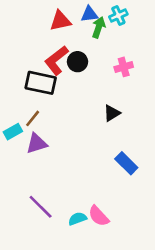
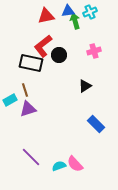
green arrow: (99, 27) -> (75, 21), turned -35
black circle: (78, 62) -> (59, 55), moved
brown line: (33, 118) -> (25, 90), turned -56

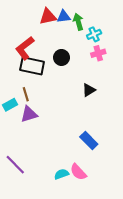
blue triangle: (68, 11) -> (64, 17), moved
cyan cross: (90, 12) -> (94, 34), moved
red L-shape: (43, 46) -> (25, 48), moved
blue rectangle: (96, 124) -> (89, 140), moved
purple line: (31, 157) -> (15, 165), moved

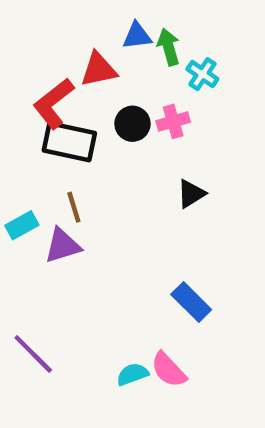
red triangle: (48, 17) -> (99, 70), moved
cyan cross: (94, 34) -> (202, 74), turned -32
pink cross: (98, 53) -> (173, 121), moved
brown line: (26, 94) -> (74, 207), moved

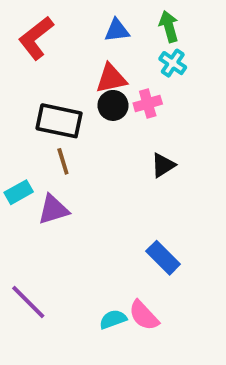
green arrow: (169, 47) -> (169, 26), moved
red triangle: (99, 70) -> (111, 78), moved
red L-shape: (54, 103) -> (36, 38), moved
brown line: (74, 207) -> (63, 161), moved

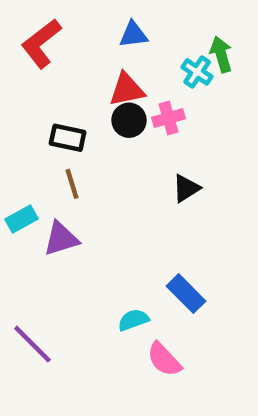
green arrow: (169, 26) -> (221, 54), moved
black rectangle: (59, 121) -> (68, 138), size x0.7
cyan semicircle: (113, 319) -> (133, 320), moved

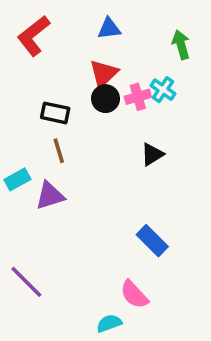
cyan cross: (197, 72) -> (163, 90), moved
red triangle: (127, 89) -> (104, 73), turned -32
cyan semicircle: (133, 320) -> (109, 323), moved

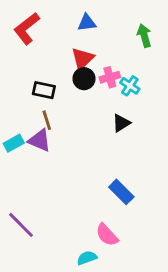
cyan cross: (163, 90) -> (130, 86), moved
purple triangle: (50, 196) -> (40, 140), moved, turned 40

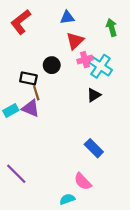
red triangle: (83, 59) -> (75, 41), moved
black circle: (84, 79) -> (52, 65), moved
cyan cross: (130, 86) -> (100, 66), size x1.5
black rectangle: (44, 90) -> (28, 78), moved

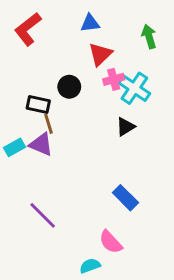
purple line: (16, 174) -> (43, 215), moved

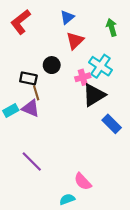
blue triangle: (90, 23) -> (67, 17), turned -32
pink cross: (114, 79) -> (83, 77), moved
black triangle: (125, 127) -> (94, 95), size x1.6
blue rectangle: (125, 198) -> (112, 124), moved

